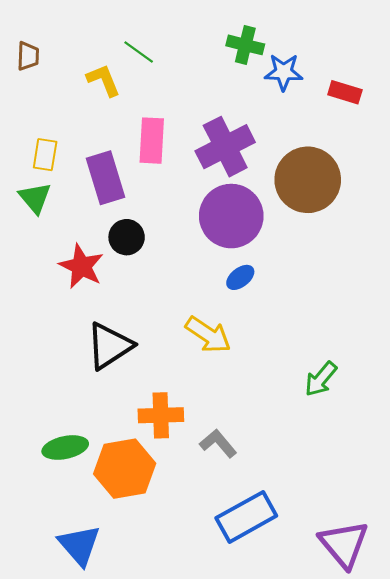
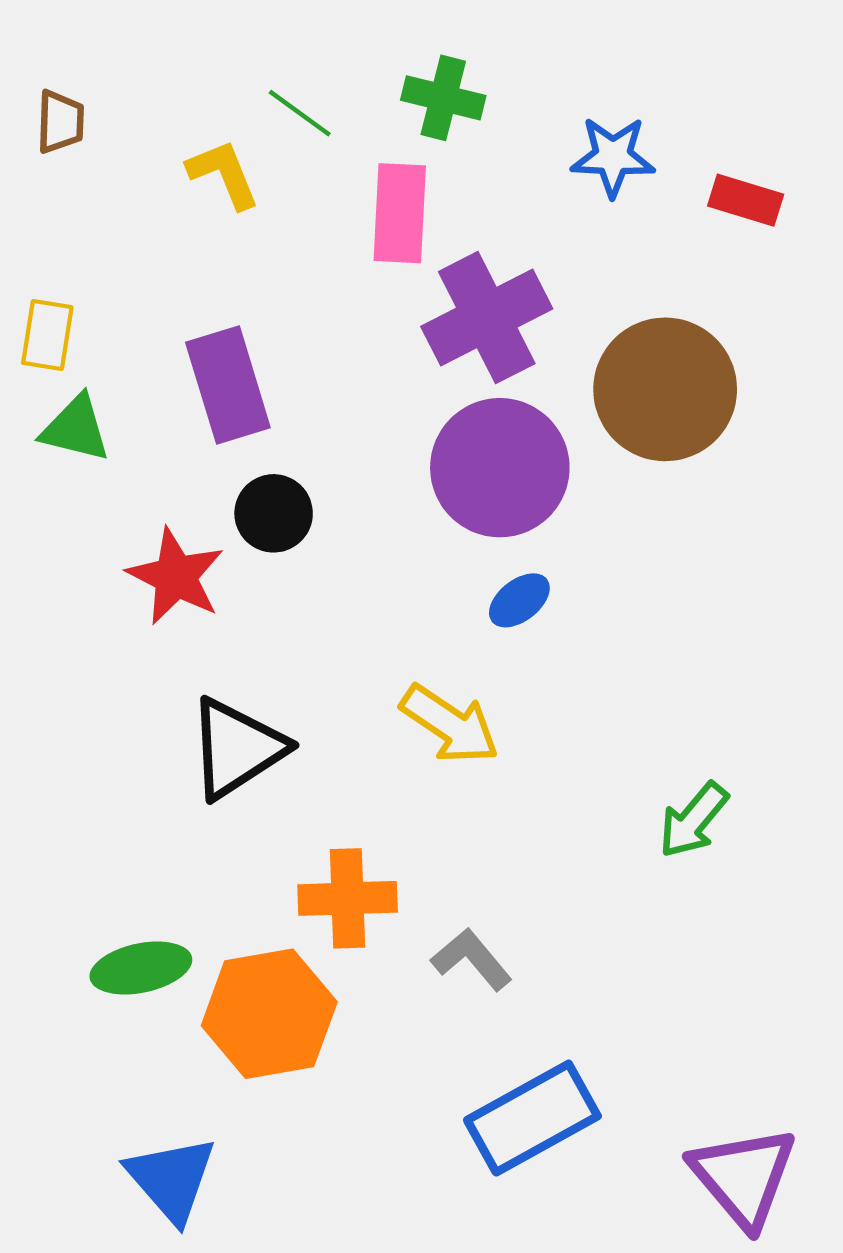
green cross: (245, 45) -> (443, 98), moved
pink rectangle: (152, 141) -> (400, 213), moved
yellow rectangle: (45, 155) -> (47, 335), moved
green triangle: (35, 198) -> (76, 429), turned -36

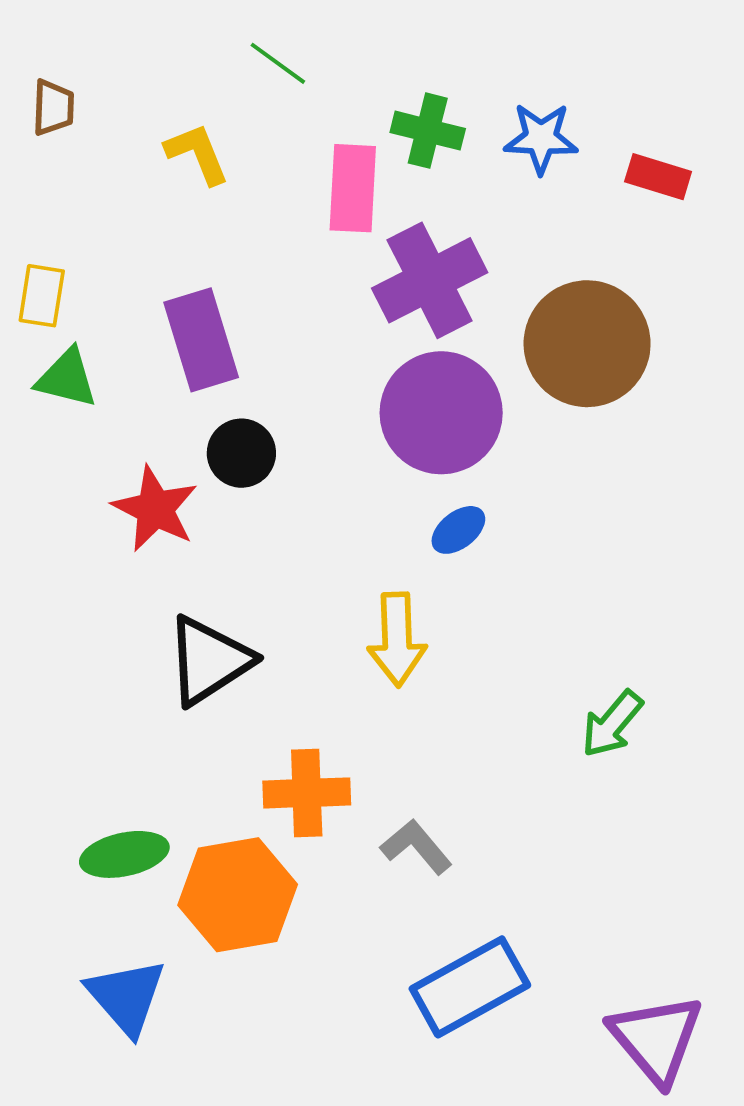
green cross: (443, 98) -> (428, 131), moved
green line: (300, 113) -> (278, 63), moved
yellow arrow: (450, 724) -> (397, 639), turned 54
blue triangle: (171, 1179) -> (126, 997), moved

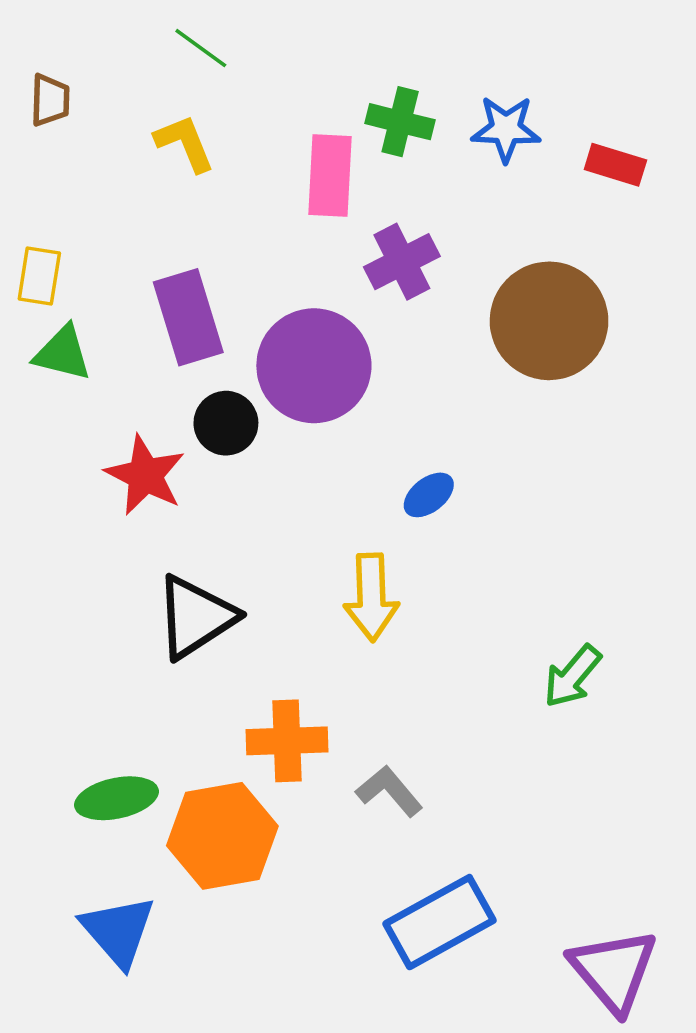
green line: (278, 63) -> (201, 48), moved
purple cross: (430, 280) -> (402, 262), size x0.7
purple circle: (441, 413) -> (314, 366), moved

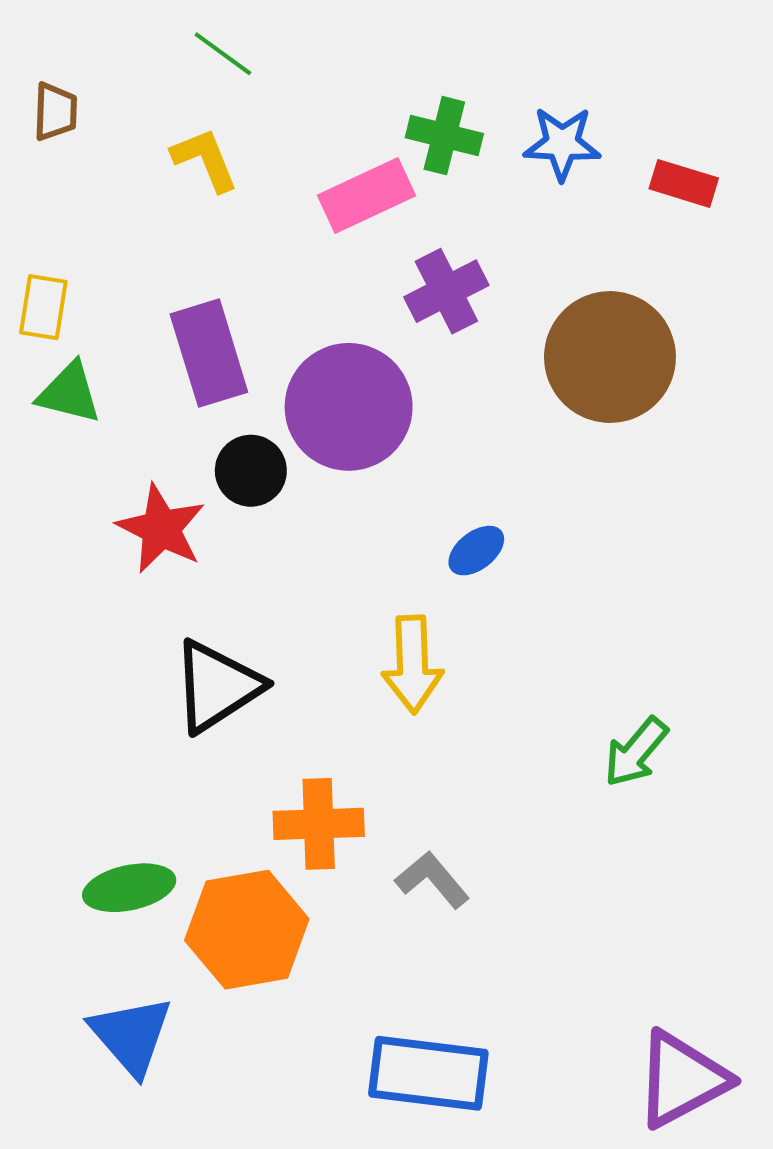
pink rectangle: (330, 175) -> (367, 195), turned 62
blue rectangle: (440, 922) -> (428, 1073), moved, turned 36
purple triangle: (614, 971) -> (682, 1079), turned 42

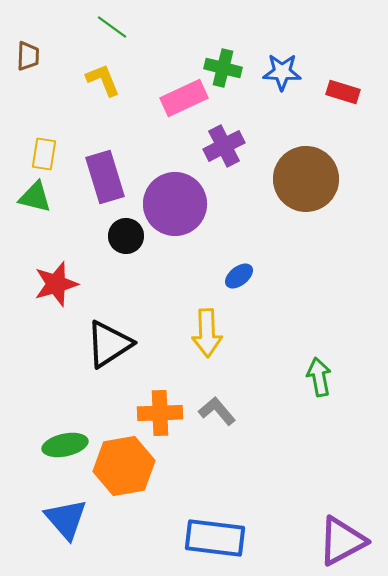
yellow rectangle: (43, 307) -> (44, 154), moved
red star: (161, 529) -> (56, 284), moved, turned 30
green arrow: (636, 752) -> (319, 377), turned 129
gray L-shape: (432, 880) -> (217, 411), moved

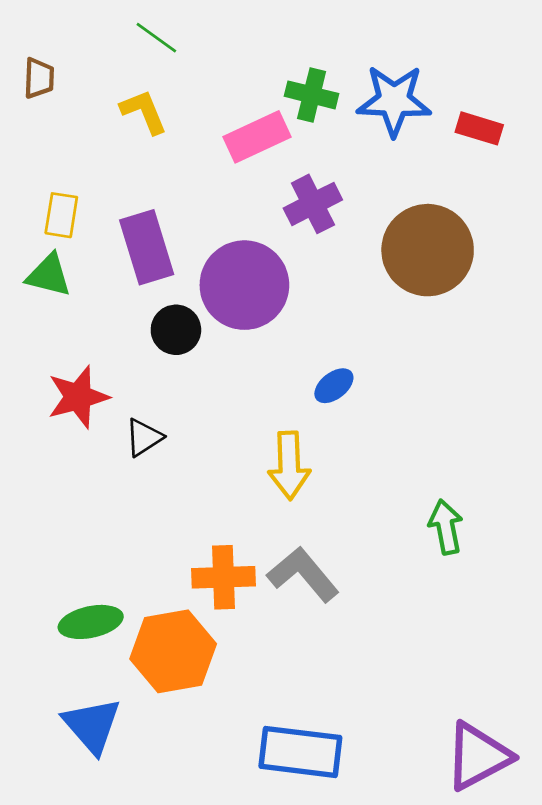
blue star: (282, 72) -> (394, 101), size x1.4
black triangle: (109, 344) -> (144, 437), moved, size x0.6
gray L-shape: (217, 411) -> (303, 574), size x1.4

